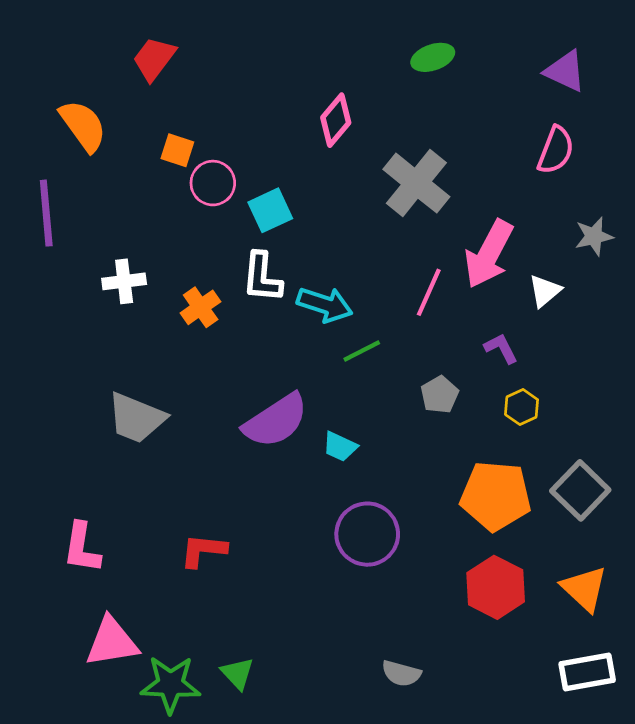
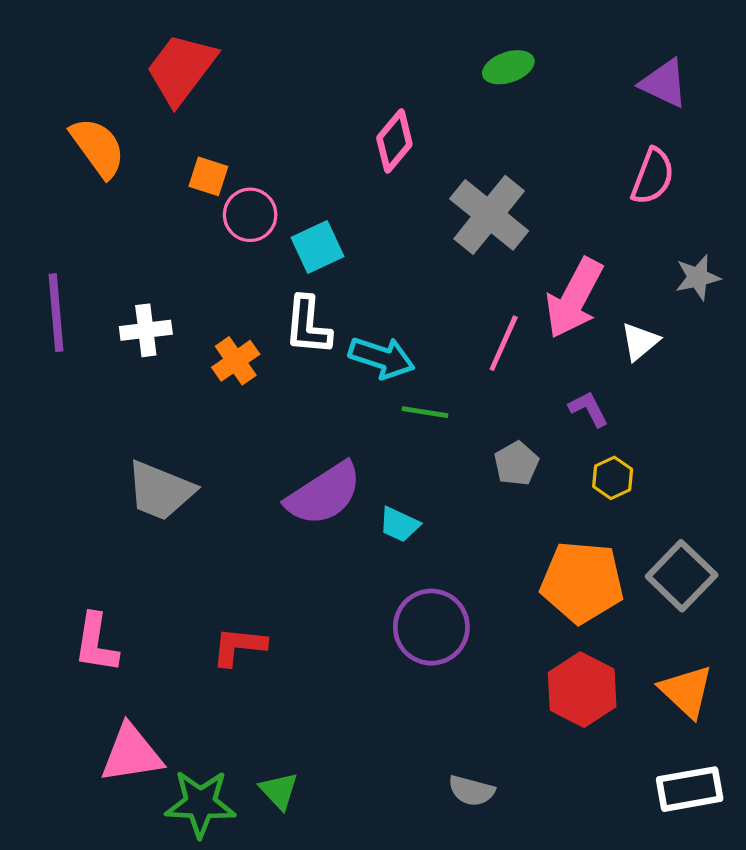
red trapezoid: (154, 59) -> (181, 69), size x1.4
purple line: (46, 213) -> (56, 313), moved
green line: (362, 351) -> (425, 412), turned 36

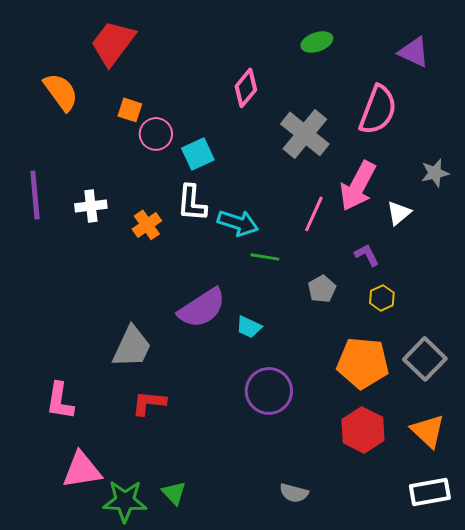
pink semicircle: (653, 176) -> (378, 110), moved, size x1.4
gray trapezoid: (160, 491) -> (132, 347), moved, turned -87

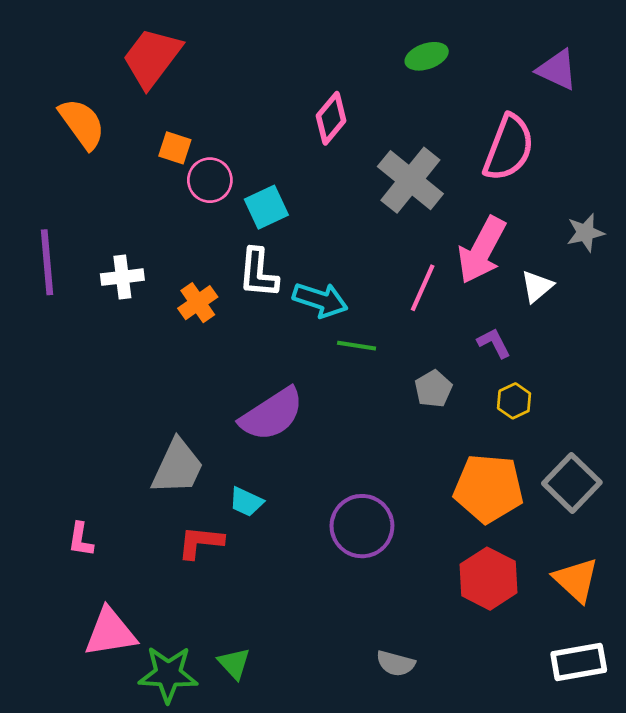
cyan trapezoid: (249, 327) -> (246, 502), moved
pink L-shape: (60, 401) -> (81, 540), size x0.7

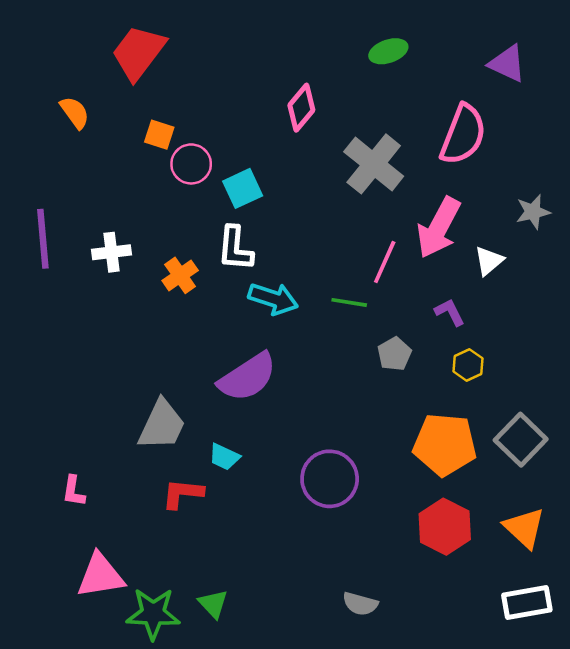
orange semicircle: (82, 124) -> (75, 113), size x0.7
cyan arrow: (320, 300) -> (273, 299), moved
green line: (357, 346) -> (349, 302), moved

